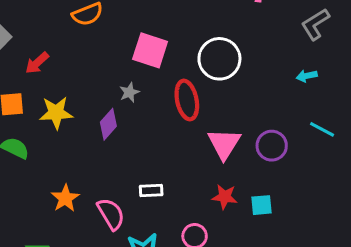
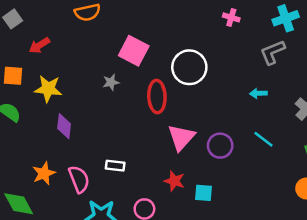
purple diamond: (108, 124) -> (64, 126), moved, turned -45
orange star: (65, 198) -> (44, 173), moved

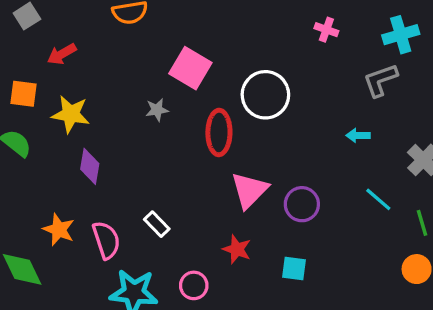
cyan line: (264, 139) -> (378, 199), moved
white rectangle: (115, 166) -> (157, 224), turned 36
orange star: (44, 173) -> (59, 230), turned -30
cyan square: (204, 193) -> (294, 268), moved

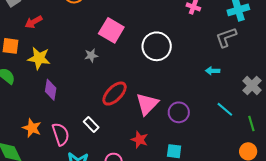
red ellipse: (219, 132) -> (115, 94), moved, turned 44

